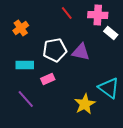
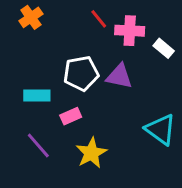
pink cross: (98, 15) -> (130, 31), moved
orange cross: (21, 28) -> (31, 17), moved
yellow star: (85, 104) -> (91, 153), moved

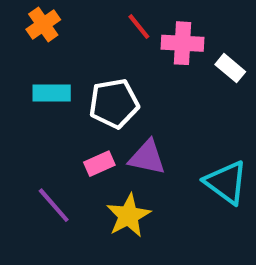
purple triangle: (119, 76) -> (147, 157), moved
cyan rectangle: (37, 95) -> (52, 93), moved

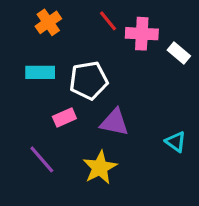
orange cross: (43, 24) -> (48, 22), moved
pink rectangle: (99, 164) -> (64, 118), moved
cyan triangle: (226, 182) -> (176, 142), size x0.6

